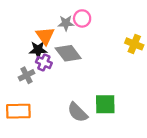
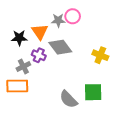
yellow cross: (134, 44) -> (100, 55), moved
black star: (38, 50) -> (19, 38), moved
orange rectangle: (18, 111) -> (17, 86), moved

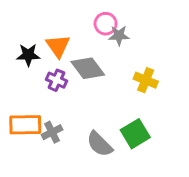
gray star: (58, 20) -> (119, 36), moved
gray cross: (23, 67) -> (52, 132), moved
green square: (93, 92) -> (135, 134), turned -30

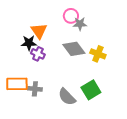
black star: (28, 55) -> (29, 43), moved
gray diamond: (88, 68) -> (74, 49), moved
gray cross: (52, 132) -> (35, 89), turned 32

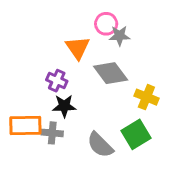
orange triangle: (39, 31) -> (78, 48), moved
black star: (29, 43) -> (64, 106), moved
yellow cross: (98, 54) -> (146, 97), moved

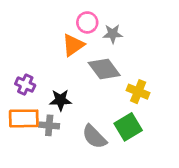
pink circle: (106, 24) -> (87, 22), moved
orange triangle: (78, 48) -> (73, 45), turned 30
purple cross: (57, 81) -> (25, 85), moved

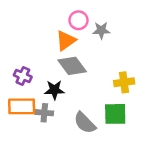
gray diamond: (104, 69) -> (72, 66), moved
yellow cross: (138, 92) -> (124, 82), turned -30
green square: (128, 127) -> (115, 114), turned 30

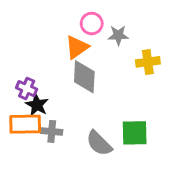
gray diamond: (72, 66) -> (84, 77), turned 40
yellow cross: (124, 82) -> (148, 62), moved
black star: (54, 90) -> (37, 105), moved, turned 30

